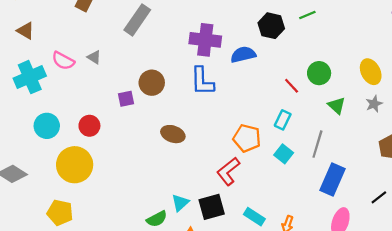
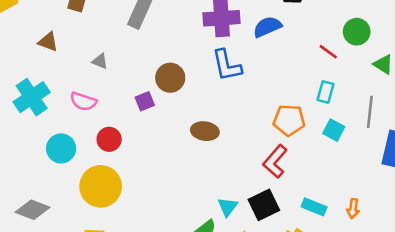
brown triangle: (26, 31) -> (48, 42), moved
pink semicircle: (63, 61) -> (83, 101), moved

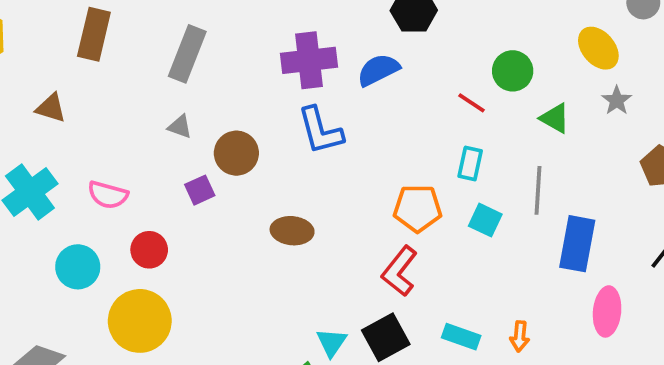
gray triangle: (100, 61) -> (180, 127), moved

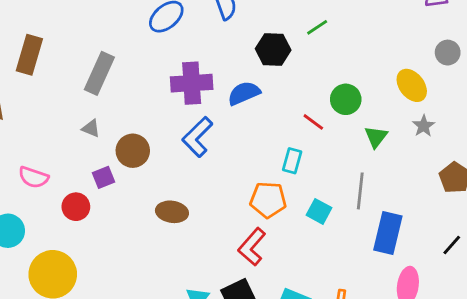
green triangle: (555, 118) -> (376, 137), turned 35
blue L-shape: (320, 131) -> (197, 137), turned 57
cyan rectangle: (470, 163) -> (292, 161), moved
red circle: (149, 250) -> (76, 207), moved

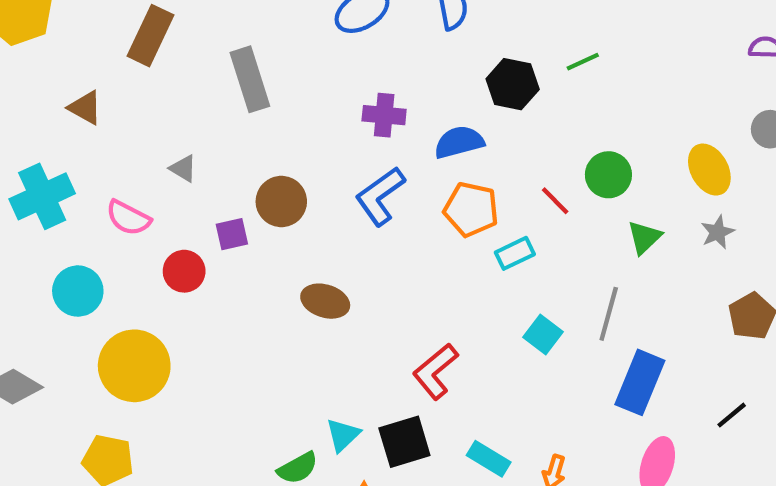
gray rectangle: (99, 73) -> (250, 79), turned -51
purple cross: (192, 83) -> (384, 115), size x0.7
gray triangle: (91, 128) -> (183, 168), moved
cyan rectangle: (292, 161) -> (515, 253), turned 40
orange pentagon: (268, 200) -> (471, 209), moved

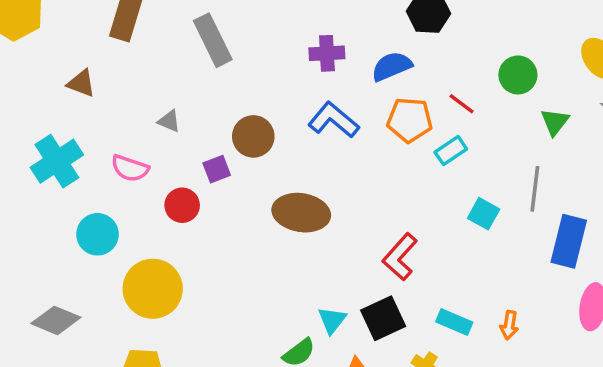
blue L-shape: (380, 196) -> (334, 120), turned 84
red line: (555, 201) -> (462, 104), moved
brown ellipse: (325, 301) -> (301, 213), size x1.4

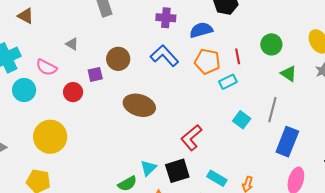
red line: (462, 104) -> (238, 56), turned 35
green triangle: (555, 122) -> (289, 74), turned -42
cyan circle: (97, 234) -> (24, 90), moved

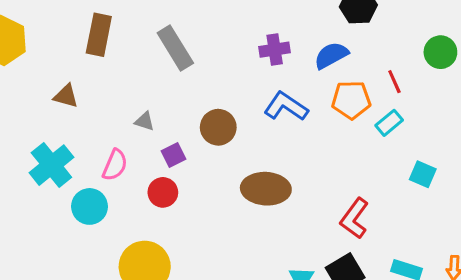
pink semicircle: (47, 67) -> (115, 165), turned -80
purple square: (95, 74) -> (173, 155), moved

